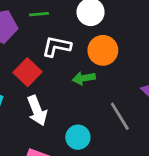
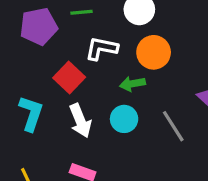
cyan circle: (78, 137) -> (124, 119), moved

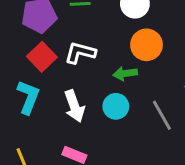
white L-shape: (101, 48) -> (80, 53), moved
red square: (69, 78) -> (42, 57), moved

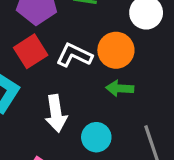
orange circle: (147, 45) -> (116, 50), moved
cyan circle: (116, 106) -> (96, 137), moved

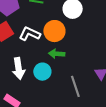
cyan circle: (96, 137) -> (42, 72), moved

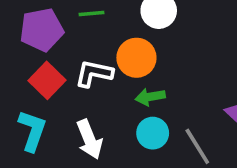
cyan circle: (42, 72) -> (153, 133), moved

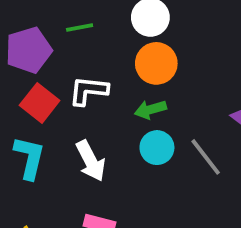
orange circle: (136, 58) -> (156, 63), moved

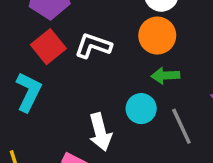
green arrow: (150, 109) -> (165, 76), moved
white arrow: (91, 161) -> (100, 132), moved

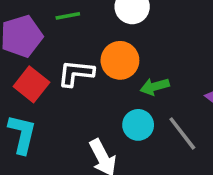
orange circle: (157, 36) -> (120, 60), moved

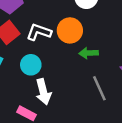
cyan circle: (138, 125) -> (31, 65), moved

